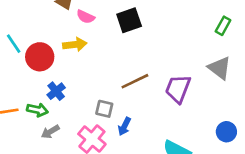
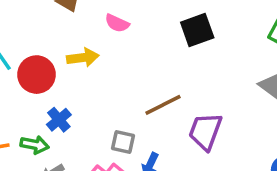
pink semicircle: (86, 17) -> (117, 23), moved
black square: (129, 20) -> (197, 30), moved
purple trapezoid: (178, 89) -> (205, 131), moved

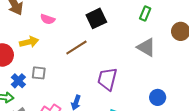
brown line: (163, 105) -> (76, 48), moved
gray square: (123, 142) -> (39, 73), moved

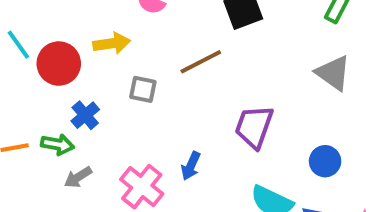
gray square: (39, 73) -> (143, 89), moved
blue circle: (158, 97) -> (325, 161), moved

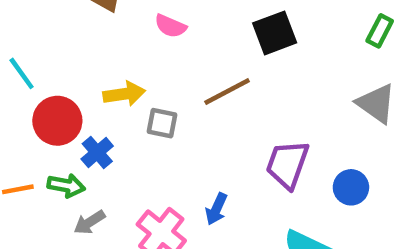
yellow arrow: (112, 43) -> (124, 94), moved
red circle: (59, 64) -> (57, 121), moved
blue circle: (325, 161) -> (351, 187), moved

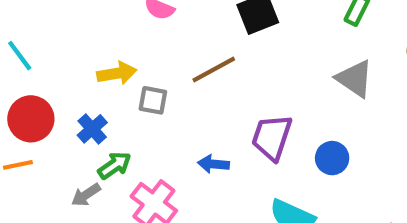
red circle: (57, 121) -> (31, 119), moved
green arrow: (66, 186) -> (115, 165), moved, turned -44
blue arrow: (216, 209) -> (213, 164), moved, turned 72

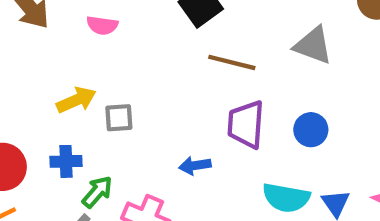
brown line: (214, 70) -> (232, 62), moved, turned 57
blue cross: (92, 129) -> (66, 161), turned -36

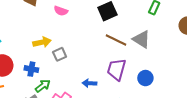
gray triangle: (313, 45) -> (141, 39), moved
gray square: (119, 118) -> (60, 54), turned -32

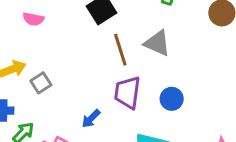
brown line: (116, 40) -> (120, 50), turned 55
blue arrow: (89, 83) -> (91, 119), turned -40

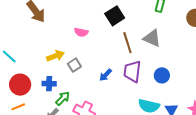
pink semicircle: (33, 19) -> (81, 32), moved
blue arrow: (91, 119) -> (106, 75), moved

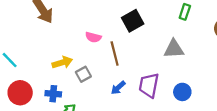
gray triangle: (152, 38) -> (174, 49), turned -30
brown line: (127, 43) -> (115, 54), moved

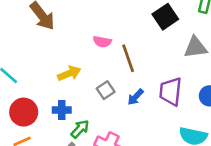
black square: (133, 21) -> (165, 17), moved
gray square: (83, 74) -> (106, 90), moved

